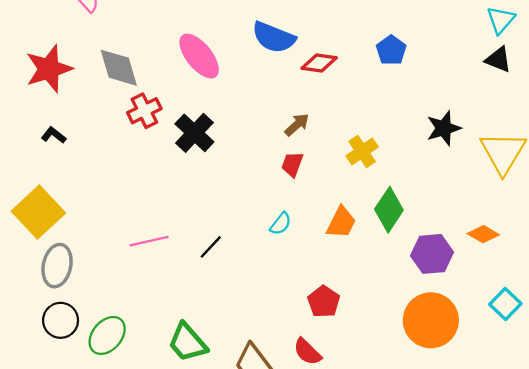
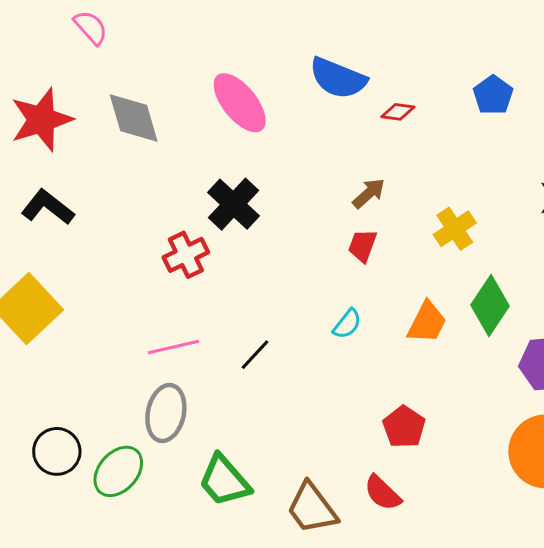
red diamond: (319, 63) -> (398, 112), size x0.7
red cross: (144, 111) -> (186, 255), moved
black L-shape: (54, 135) -> (48, 207), size x1.6
gray ellipse: (57, 266) -> (166, 413), moved

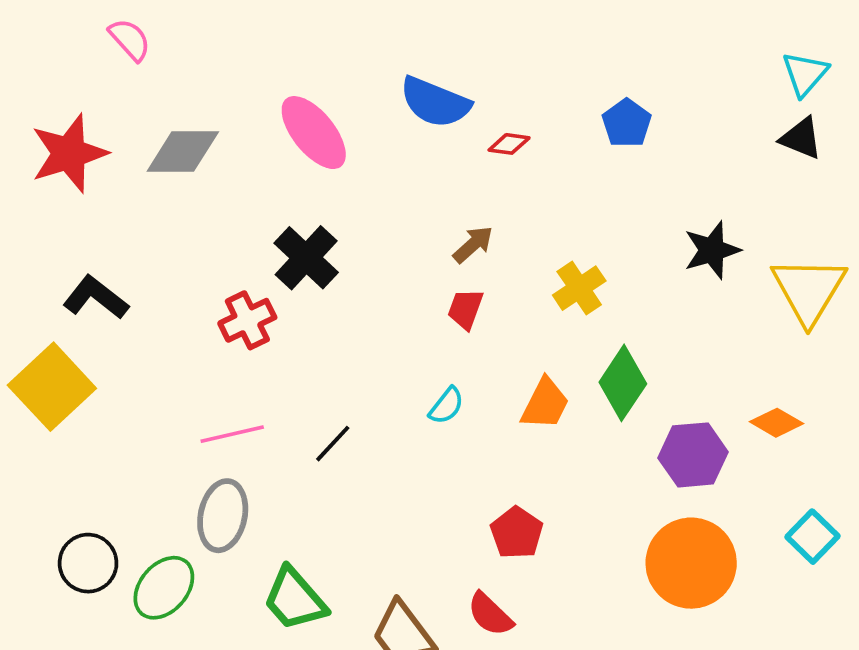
gray diamond: (134, 118) -> (183, 152), turned -74
black L-shape: (48, 207) -> (96, 298), moved

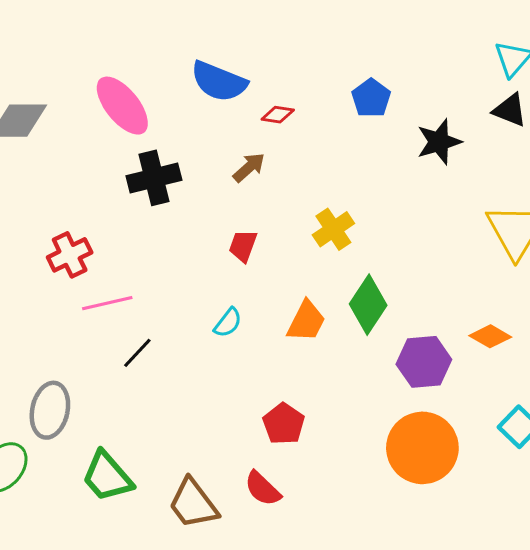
brown arrow: (473, 244) -> (249, 167), moved
black star: (712, 250) -> (439, 142), moved
black cross: (306, 258) -> (154, 178), moved, turned 33
pink line: (232, 434) -> (107, 303), moved

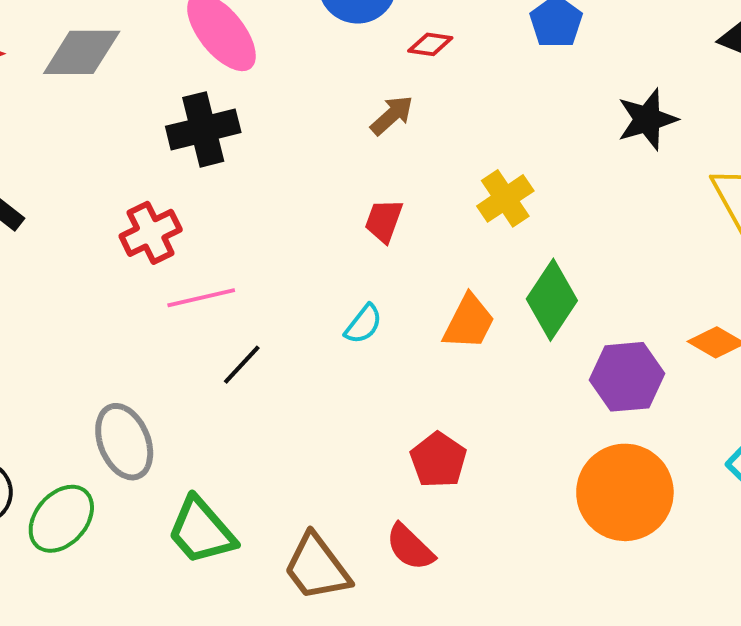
black star: (439, 142) -> (647, 119), moved
black cross: (154, 178) -> (203, 129), moved
gray ellipse: (50, 410) -> (124, 442), turned -34

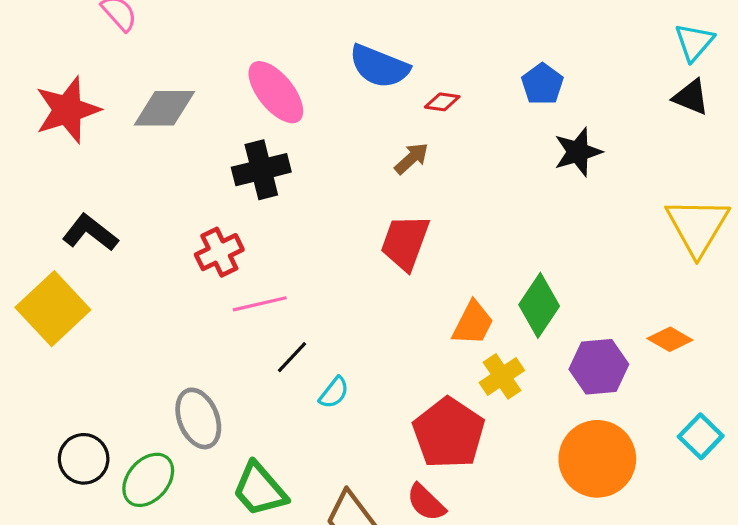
black star: (647, 119) -> (578, 152), moved
yellow cross: (505, 198) -> (502, 376), moved
red trapezoid: (384, 221) -> (405, 242), size x1.6
cyan semicircle: (363, 324) -> (334, 393), moved
red pentagon: (438, 460) -> (449, 433), size x1.6

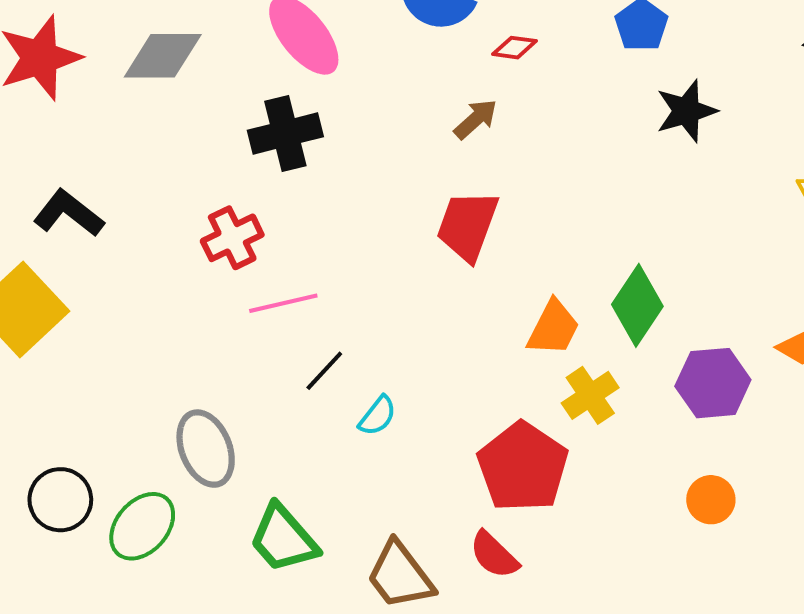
orange circle: (597, 459) -> (711, 500), size x0.5

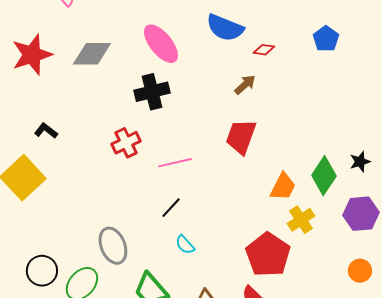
black star: (686, 111) -> (360, 162), moved, size x0.7
black L-shape: (69, 213) -> (46, 131), size x0.7
pink line: (283, 303) -> (175, 163), moved
cyan semicircle: (377, 416) -> (185, 245), moved, turned 100

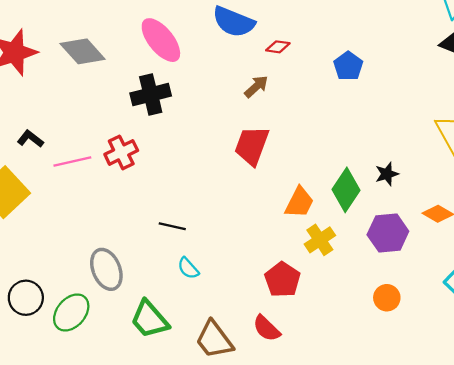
blue pentagon: (326, 39) -> (348, 66), moved
gray diamond: (92, 54) -> (83, 51), turned 48
pink line: (175, 163) -> (72, 161), moved
black line: (171, 208) -> (172, 226), turned 60
red pentagon: (268, 255) -> (282, 280), size x0.7

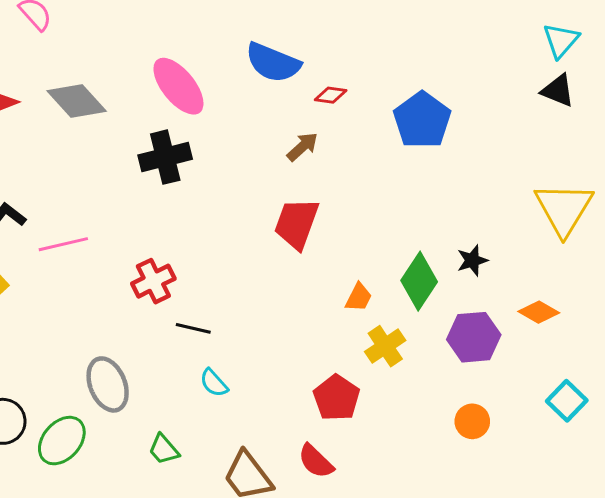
blue pentagon: (348, 66) -> (422, 120), size x1.5
red cross: (121, 152) -> (153, 281), moved
orange trapezoid: (299, 202) -> (359, 297), size x0.7
green trapezoid: (150, 319) -> (164, 449), size x0.6

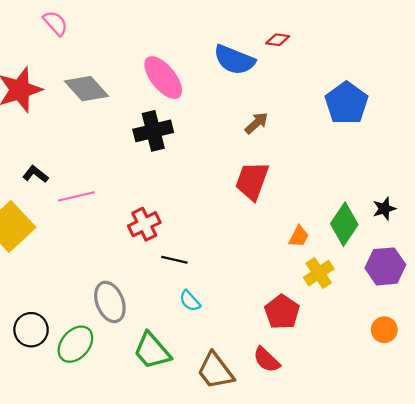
red diamond: (331, 95) -> (278, 40), moved
green trapezoid: (164, 449) -> (152, 351), size x1.6

